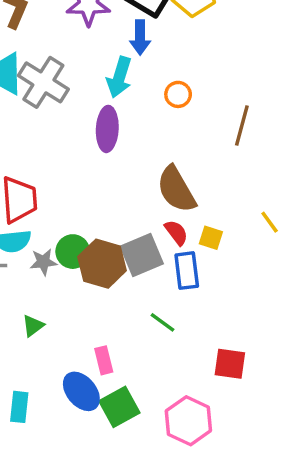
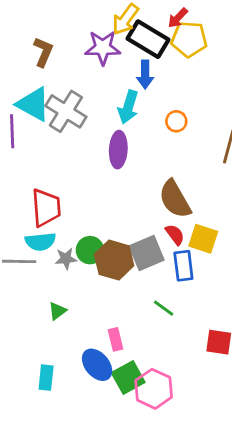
yellow square: (211, 238) -> (203, 239), size x1.5
pink hexagon: (188, 421) -> (154, 389), moved

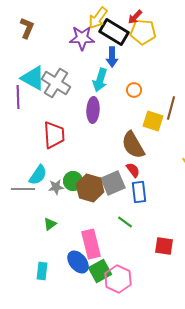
brown L-shape: (43, 52) -> (27, 28), moved
red trapezoid: (46, 208) -> (54, 135), moved
yellow square: (203, 239) -> (153, 121), moved
cyan semicircle: (40, 242) -> (38, 175), turned -50
pink rectangle: (115, 339) -> (91, 244), size x1.8

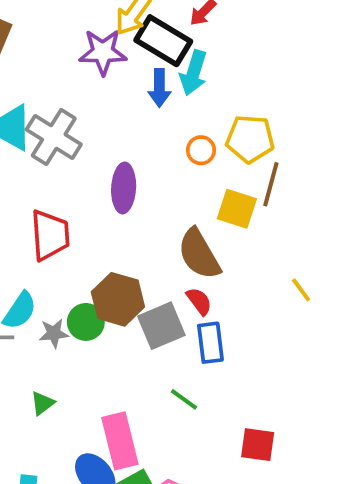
yellow pentagon: (143, 32) -> (250, 139), moved
cyan arrow: (100, 80) -> (193, 73), moved
brown hexagon: (90, 188) -> (118, 299), moved

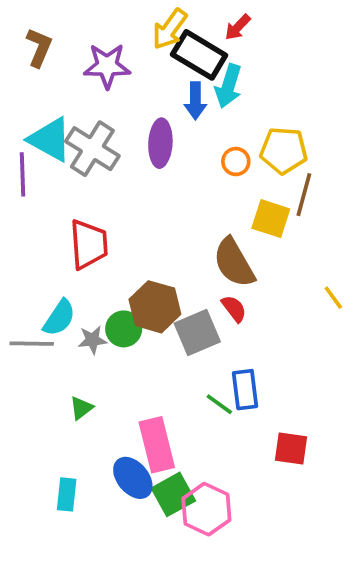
purple star: (103, 52) -> (107, 66), moved
purple ellipse: (124, 188) -> (160, 143), moved
blue rectangle: (210, 343) -> (245, 390), moved

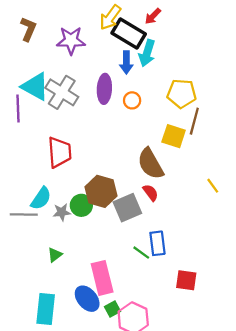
orange circle: (236, 162) -> (132, 100), moved
cyan rectangle: (67, 494) -> (46, 309), size x1.5
green square: (173, 494) -> (112, 309), size x0.6

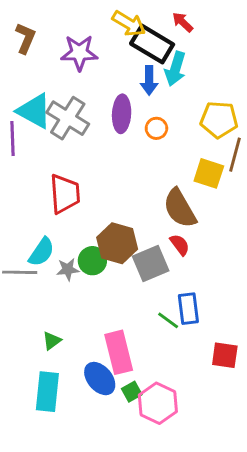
red arrow: (153, 16) -> (183, 22), turned 90
yellow arrow: (110, 17) -> (129, 24), turned -95
green triangle: (55, 255) -> (52, 341), moved

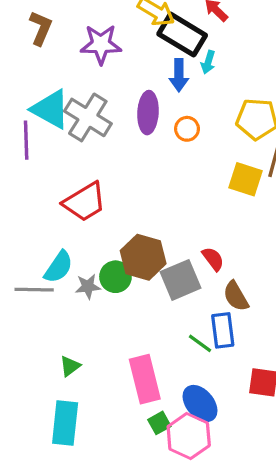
cyan arrow: (175, 69) -> (208, 62), size x0.6
red trapezoid: (65, 194) -> (85, 202), turned 63
brown semicircle: (180, 208) -> (236, 296), moved, size x0.7
blue ellipse: (100, 379) -> (200, 403), moved

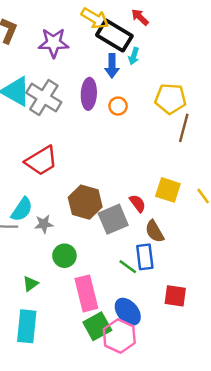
yellow square: (246, 179) -> (168, 190), moved
green circle: (115, 277) -> (64, 256), moved
green square: (159, 423) -> (97, 326), size x1.6

